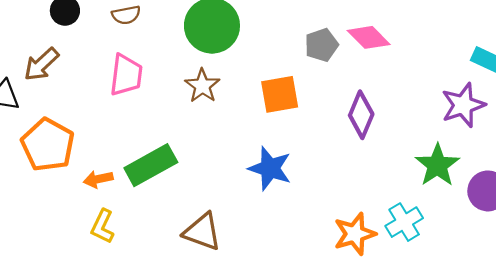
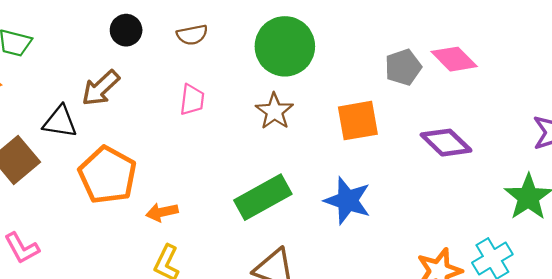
pink trapezoid: (126, 75) -> (192, 100), size x0.7
purple diamond: (361, 115) -> (446, 143), turned -69
green rectangle: (151, 165) -> (263, 197), moved

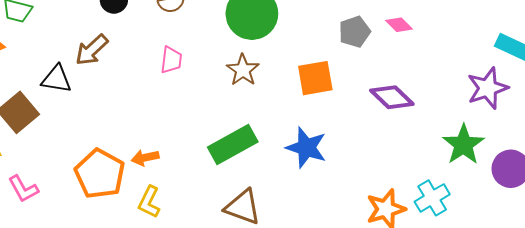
pink diamond: (454, 59) -> (399, 25), size x0.7
orange pentagon: (108, 175) -> (100, 174), moved

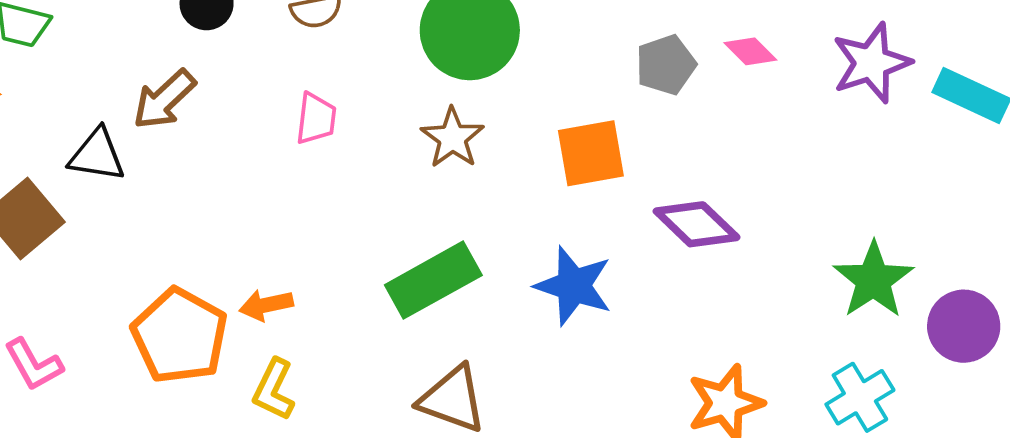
purple star: (488, 88) -> (871, 63), moved
purple diamond: (392, 97) -> (697, 224), moved
cyan cross: (432, 198) -> (860, 397), moved

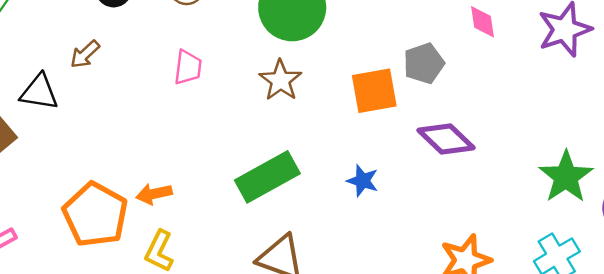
pink diamond: (750, 51) -> (482, 22), turned 36
gray pentagon: (666, 65) -> (424, 63), moved
brown arrow: (164, 99) -> (85, 54), size x0.7
blue star: (574, 286) -> (363, 181), size x0.6

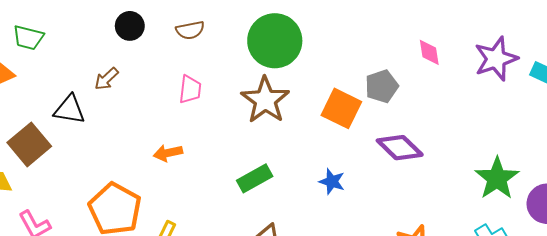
brown star: (280, 80) -> (265, 100), size x1.4
orange square: (374, 91) -> (341, 108), turned 36
green rectangle: (267, 177) -> (255, 178), size x0.7
orange arrow: (154, 194) -> (168, 153), moved

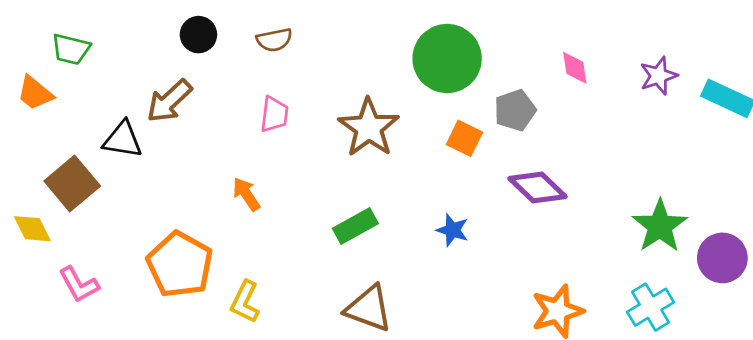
green circle: (275, 41) -> (447, 58), moved
purple star: (496, 59) -> (659, 76), size x0.7
brown arrow: (107, 79) -> (169, 101), size x1.5
orange square: (341, 108) -> (464, 138), size x0.7
orange arrow: (168, 153) -> (246, 194), turned 68

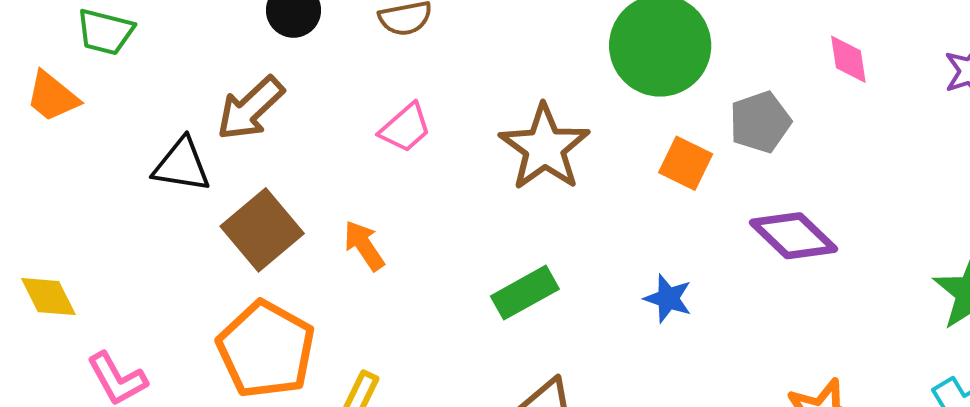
pink trapezoid: (274, 114) -> (405, 128), turned 42
brown square: (72, 183) -> (262, 230), moved

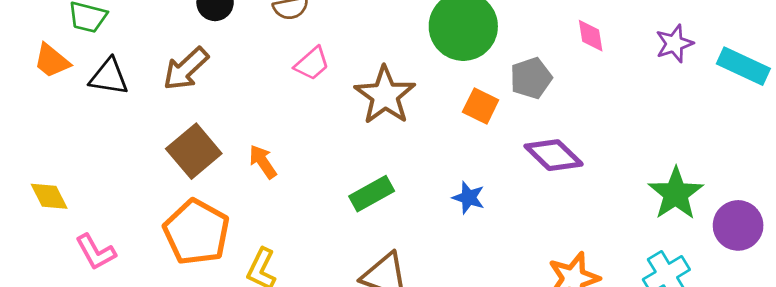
pink trapezoid: (405, 128) -> (312, 64), moved
black triangle: (182, 165) -> (109, 77), moved

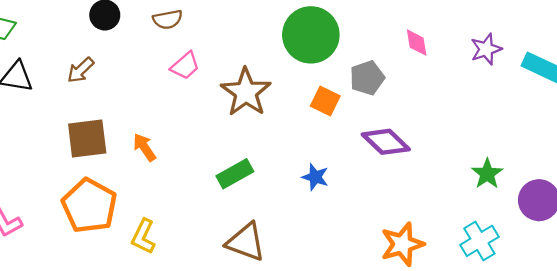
brown arrow: (186, 69) -> (81, 70), size x0.7
brown square: (194, 151) -> (87, 138), turned 33
green star: (676, 194) -> (487, 174), size x0.7

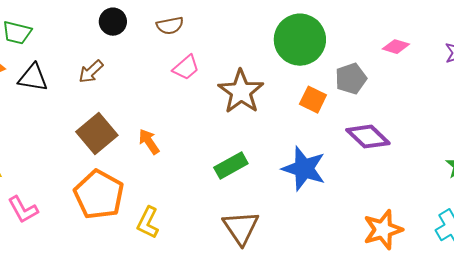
pink diamond: (417, 43) -> (396, 47), turned -64
brown square: (87, 138) -> (97, 134), turned -33
blue star: (315, 177) -> (304, 169), size x1.8
brown triangle: (246, 242) -> (241, 228), turned 36

